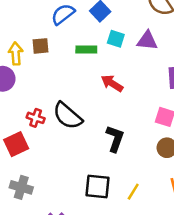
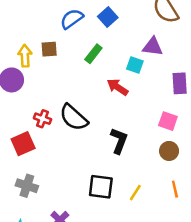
cyan square: (116, 39) -> (135, 65), moved
green rectangle: (86, 50) -> (93, 54), turned -54

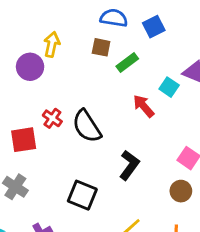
blue semicircle: (72, 19) -> (114, 18), turned 30
brown square: (49, 49) -> (101, 47), moved
black square: (101, 187) -> (82, 195), moved

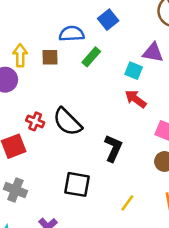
blue semicircle: (114, 18) -> (72, 34), moved
brown square: (101, 47) -> (50, 57), moved
red arrow: (144, 106) -> (136, 99), moved

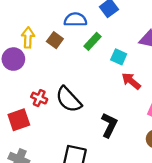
brown square: (50, 57) -> (55, 40), turned 35
cyan square: (134, 71) -> (119, 57), moved

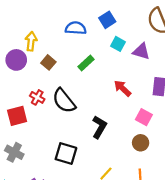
brown square: (55, 40) -> (48, 62), moved
green rectangle: (92, 41) -> (86, 63), moved
cyan square: (119, 57) -> (118, 44), moved

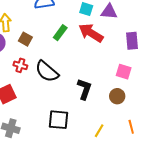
red arrow: (123, 88) -> (91, 33), moved, size x1.4
red cross: (37, 97) -> (20, 65), moved
brown circle: (141, 143) -> (117, 96), moved

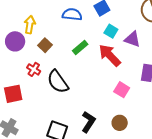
pink square: (124, 72) -> (122, 90), moved
black L-shape: (84, 89) -> (88, 122), moved

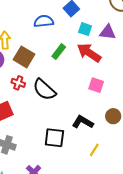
brown square: (45, 45) -> (24, 57), size x1.5
pink square: (122, 90) -> (96, 85), moved
black L-shape: (88, 122) -> (83, 122), turned -80

